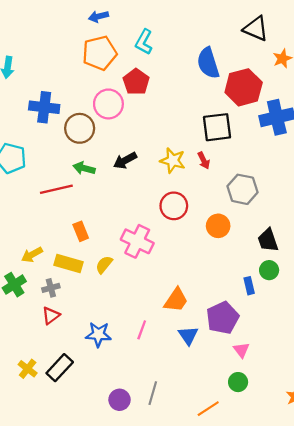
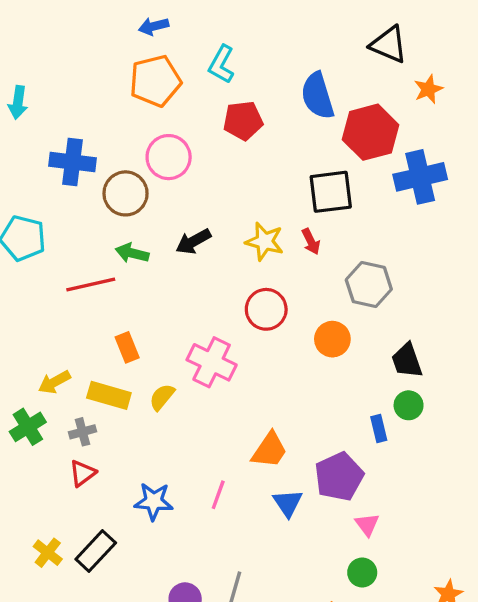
red pentagon: (136, 82) -> (243, 121), moved, turned 30

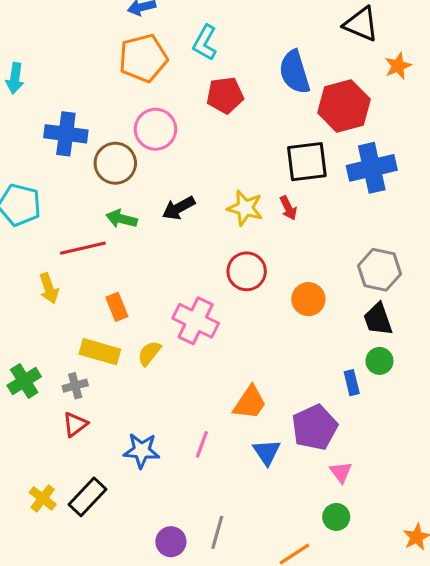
blue cross: (420, 177) -> (372, 168), moved
gray hexagon: (369, 284) -> (379, 270), moved
yellow arrow: (54, 382) -> (49, 288), moved, turned -80

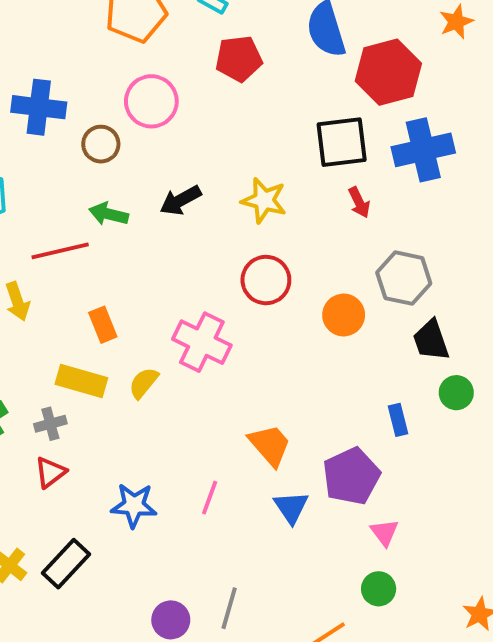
brown circle: (115, 163) -> (101, 144), size x0.7
red arrow: (288, 208) -> (359, 202), moved
gray hexagon: (379, 270) -> (404, 278), moved
green circle: (379, 361) -> (456, 393), moved
orange trapezoid: (250, 403) -> (270, 445), turned -75

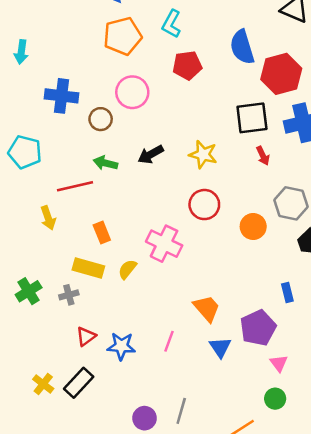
red triangle: (50, 472) -> (86, 336), moved

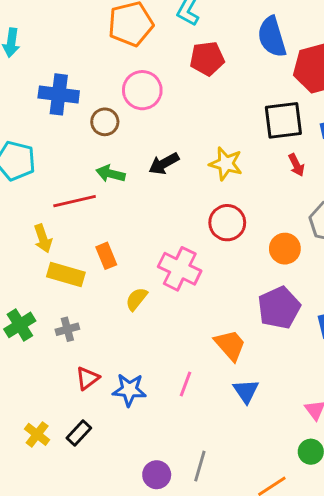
yellow rectangle: (88, 268) -> (66, 275), moved
purple pentagon: (258, 328) -> (279, 308), moved
black rectangle: (79, 383) -> (79, 433), size x0.7

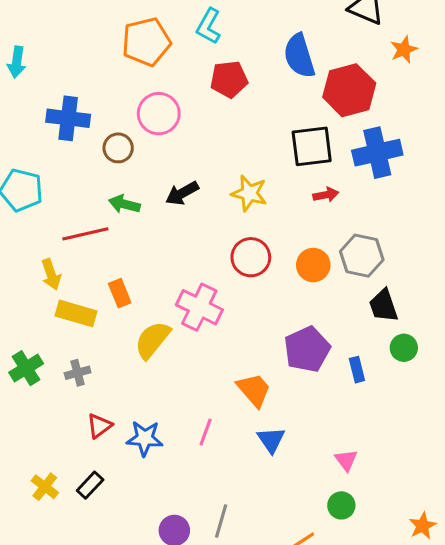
red arrow: (296, 165) -> (326, 195), turned -75
orange circle: (285, 249) -> (313, 265), moved
yellow semicircle: (137, 299) -> (152, 340), size x1.5

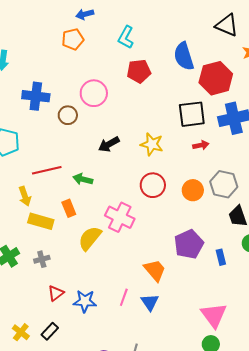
orange pentagon: (146, 42) -> (73, 39), moved, size x0.7
green arrow: (124, 204) -> (83, 179), moved
blue triangle: (271, 440) -> (150, 302), moved
pink triangle: (346, 460) -> (214, 315), size x1.8

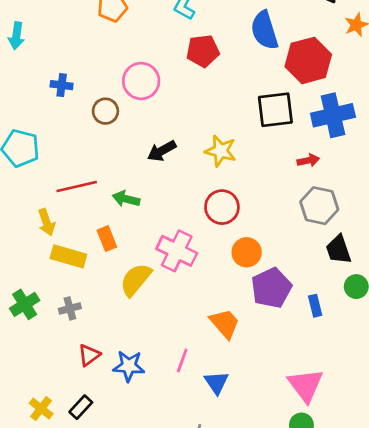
blue cross: (36, 96) -> (62, 85), size x0.6
red arrow: (201, 145) -> (308, 160), moved
orange circle: (193, 190) -> (247, 252), moved
blue triangle: (150, 302) -> (216, 382), moved

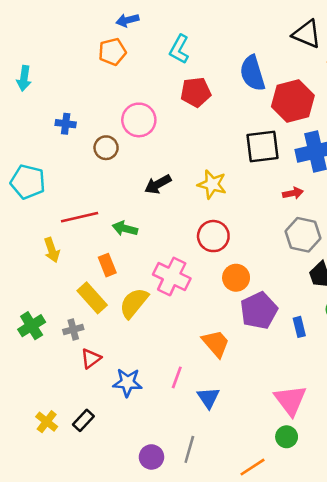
yellow rectangle: (68, 256) -> (92, 298), moved, turned 32
red triangle: (89, 355) -> (91, 359), moved

